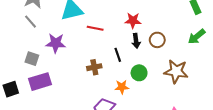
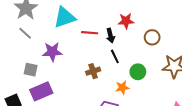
black arrow: (136, 41) -> (110, 36), moved

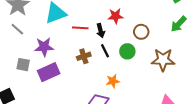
brown cross: (93, 71) -> (84, 56), moved
green circle: (138, 72) -> (127, 51), moved
purple rectangle: (41, 91) -> (49, 72), moved

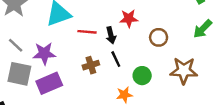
gray line: (17, 29) -> (16, 45), moved
green circle: (127, 51) -> (142, 76), moved
gray square: (23, 65) -> (19, 74), size x1.5

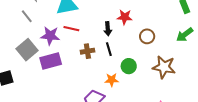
red line: (87, 32) -> (71, 29), moved
gray line: (16, 45) -> (27, 16), moved
gray square: (19, 74) -> (27, 50), turned 30

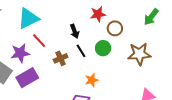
red star: (125, 17) -> (98, 14), moved
red line: (71, 29) -> (39, 41), turned 49
green circle: (129, 66) -> (103, 48), moved

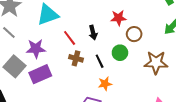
red line: (39, 41) -> (70, 38), moved
black line: (81, 51) -> (100, 61), moved
brown cross: (61, 58) -> (76, 58), turned 32

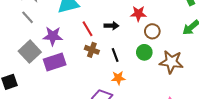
black arrow: (93, 33) -> (112, 26), turned -80
green circle: (120, 53) -> (144, 52), moved

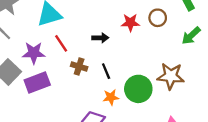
red line: (87, 29) -> (61, 43), moved
brown circle: (152, 31) -> (158, 18), moved
green circle: (144, 52) -> (138, 89), moved, size x1.5

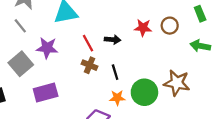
green arrow: (191, 36) -> (200, 46), turned 48
red line: (61, 43) -> (88, 43), moved
purple rectangle: (37, 82) -> (46, 92), moved

